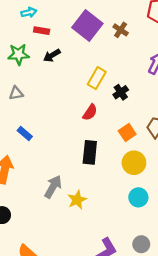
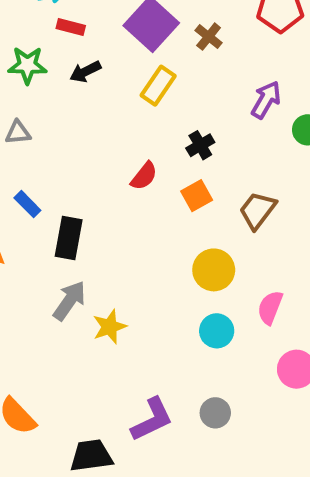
yellow rectangle: (97, 78) -> (158, 86), moved
orange square: (127, 132) -> (197, 196), moved
black rectangle: (90, 152) -> (69, 238), moved

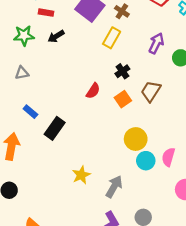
yellow rectangle: (158, 86) -> (112, 38), moved
brown trapezoid: (258, 210) -> (151, 91), moved
black rectangle: (69, 238) -> (55, 128), turned 30
gray arrow: (69, 301) -> (114, 187), moved
cyan circle: (217, 331) -> (146, 161), moved

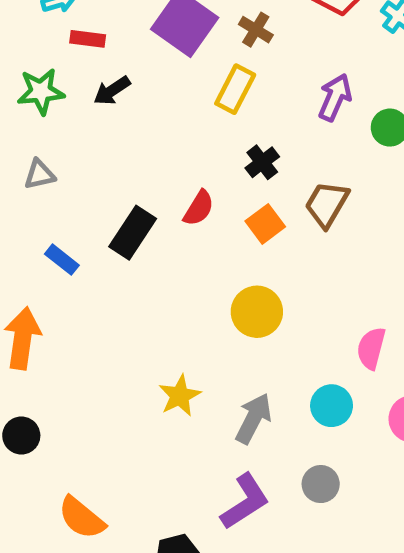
black rectangle: (55, 128) -> (133, 233), moved
yellow circle: (136, 139) -> (257, 312), moved
cyan circle: (146, 161) -> (332, 406), moved

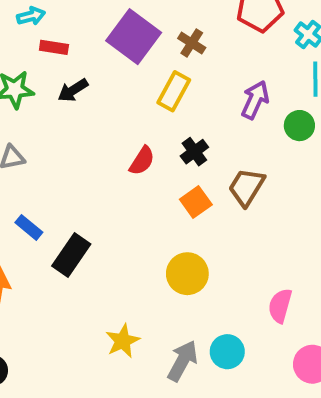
red semicircle: (199, 208) -> (142, 161), moved
black rectangle: (133, 233) -> (71, 255), moved
cyan circle: (332, 406) -> (227, 352), moved

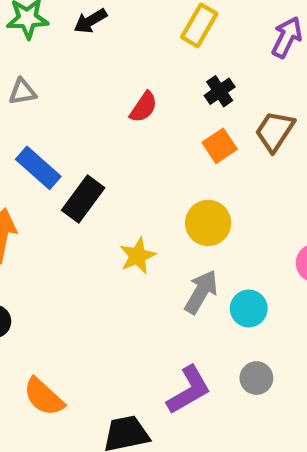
red semicircle: (142, 161) -> (144, 107), moved
blue rectangle: (29, 227) -> (38, 168), size x1.5
yellow star: (123, 341) -> (138, 256), moved
gray arrow: (183, 361) -> (201, 292), moved

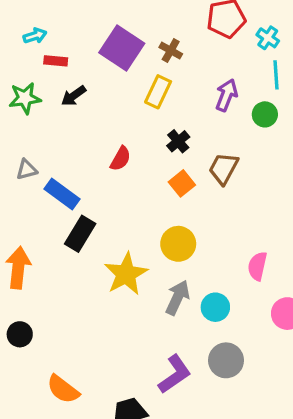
gray triangle: (22, 92) -> (27, 170), moved
blue rectangle: (38, 168) -> (62, 194), moved
yellow star: (138, 256) -> (126, 274), size x1.5
gray circle: (256, 378) -> (226, 360), size x1.4

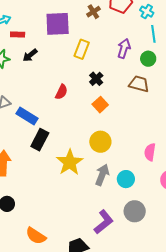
purple square: (122, 48) -> (58, 24), turned -32
brown cross: (171, 51) -> (93, 12), moved, turned 32
brown trapezoid: (223, 168) -> (139, 84), moved, turned 80

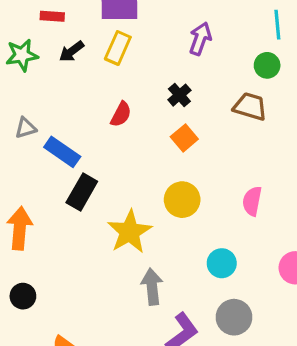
purple arrow: (124, 48) -> (200, 39), moved
yellow rectangle: (82, 49) -> (118, 48), moved
pink semicircle: (150, 152) -> (252, 201), moved
gray arrow: (102, 175) -> (152, 287), moved, turned -30

